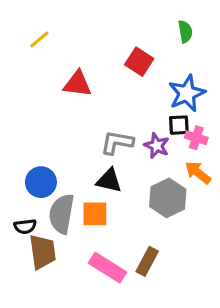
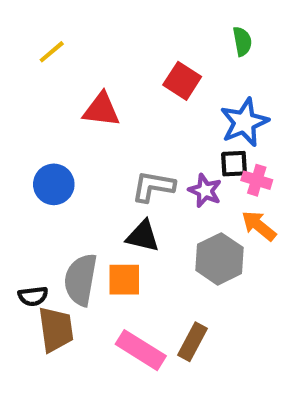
blue circle: (41, 182) -> (54, 184), moved

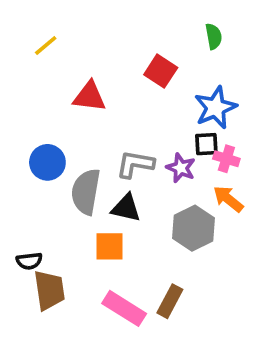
gray semicircle: (81, 280) -> (86, 192), moved

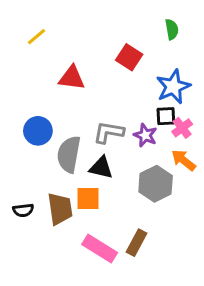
pink cross: (226, 159) -> (182, 128), turned 36
brown trapezoid: (49, 290) -> (60, 209), moved

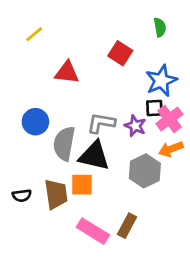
pink cross: (182, 128) -> (169, 119), size x1.4
orange arrow: (184, 160) -> (171, 149), turned -60
black triangle: (101, 168) -> (94, 156), size x1.4

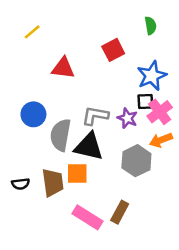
red square: (120, 53) -> (113, 50), turned 30

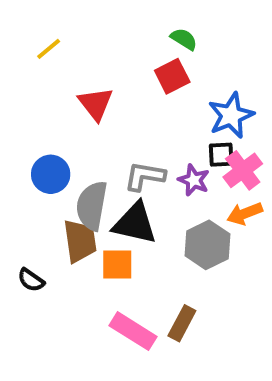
green semicircle: (151, 26) -> (184, 39), moved, turned -48
red triangle: (63, 68) -> (96, 104), turned 45
brown trapezoid: (53, 183) -> (80, 241), moved
black semicircle: (21, 184) -> (31, 280), turned 42

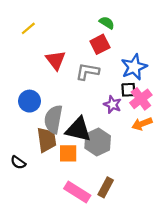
gray L-shape: (145, 176) -> (87, 72), moved
gray hexagon: (207, 245) -> (98, 142), moved

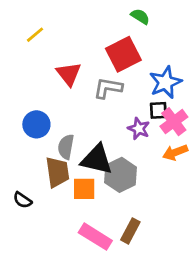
green semicircle: (107, 23) -> (140, 16), moved
red square: (100, 44) -> (123, 54), size x1.4
gray semicircle: (53, 119) -> (66, 147), size x0.7

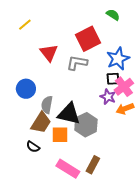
green semicircle: (140, 16) -> (113, 15), moved
purple star: (139, 129) -> (108, 97), moved
brown trapezoid: (57, 172) -> (41, 123), turned 40
black semicircle: (22, 200) -> (33, 147), moved

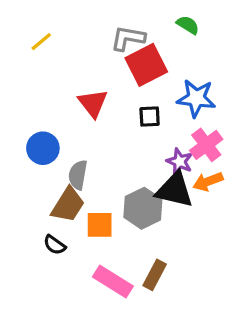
red triangle: (49, 53) -> (93, 103), moved
blue star: (118, 59) -> (196, 98), turned 30
gray L-shape: (77, 63) -> (128, 38), moved
black square: (113, 79) -> (150, 117), moved
black triangle: (69, 114) -> (175, 190), moved

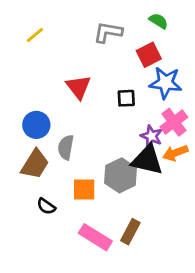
red square: (146, 65) -> (149, 55), moved, size x0.7
brown trapezoid: (68, 205) -> (35, 164), moved

